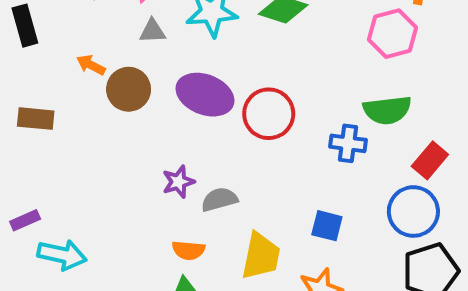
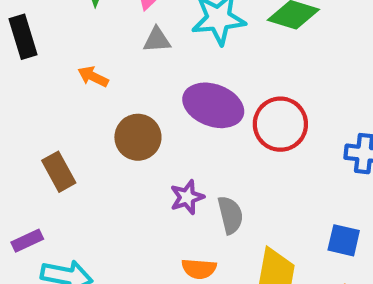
brown circle: (129, 89) -> (138, 137), moved
brown rectangle: (36, 119) -> (59, 172), moved, turned 57
gray semicircle: (219, 199) -> (230, 215), turned 93

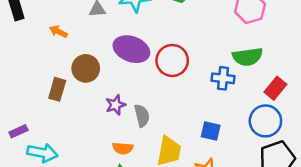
brown rectangle: (59, 172) -> (57, 89), moved, turned 45

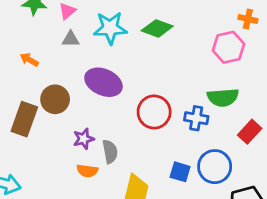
red circle: (172, 60) -> (154, 112), moved
brown rectangle: (57, 89) -> (24, 119), size x1.4
blue circle: (265, 121) -> (215, 167), moved
orange semicircle: (123, 148) -> (87, 171), moved

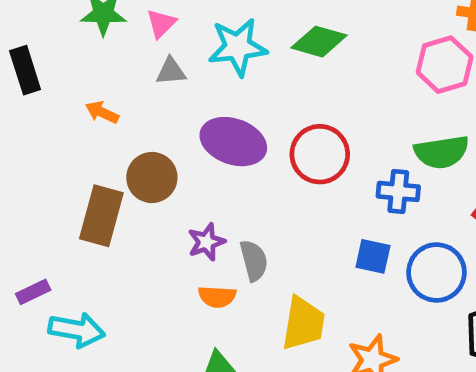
red circle: (154, 112) -> (320, 154), moved
blue square: (180, 172) -> (373, 256), moved

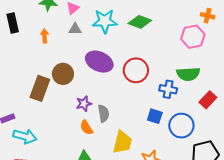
orange arrow: (102, 112) -> (45, 36), moved, turned 56
orange semicircle: (217, 297) -> (86, 128), turned 49

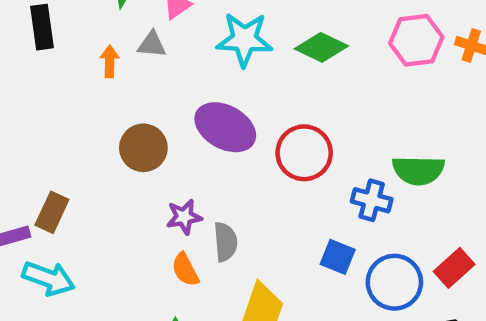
gray triangle: (75, 29) -> (152, 44), moved
pink hexagon: (193, 37) -> (416, 40), moved
brown rectangle: (40, 88) -> (52, 212), moved, size x0.7
red rectangle: (208, 100) -> (454, 268), moved

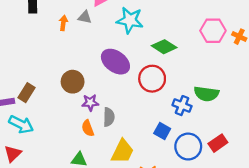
green diamond: (321, 47) -> (164, 47), moved
brown circle: (143, 148) -> (73, 82), moved

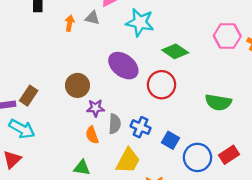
blue cross: (182, 106) -> (141, 127), moved

